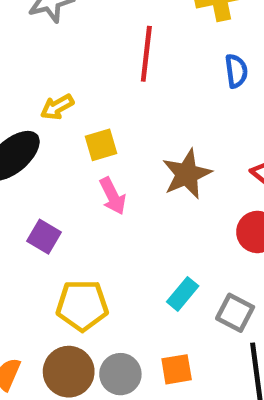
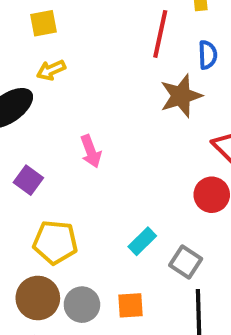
red line: (146, 54) -> (160, 34), moved
yellow square: (101, 145) -> (44, 23), moved
brown star: (187, 174) -> (181, 96), moved

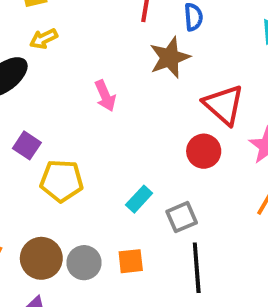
pink arrow: (91, 151) -> (105, 96), moved
yellow pentagon: (55, 242) -> (62, 181), moved
gray square: (186, 262) -> (182, 217), turned 36

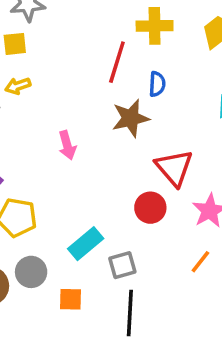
cyan rectangle: (139, 199) -> (86, 244), size x1.4
gray circle: (84, 263) -> (31, 272), moved

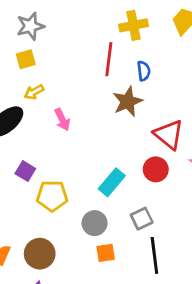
pink arrow: (67, 145) -> (62, 120), moved
cyan rectangle: (86, 244) -> (112, 182), moved
gray circle: (31, 272) -> (95, 223), moved

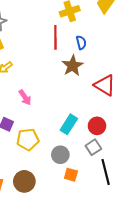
pink arrow: (62, 120) -> (25, 97), moved
red circle: (156, 169) -> (97, 126), moved
orange square: (106, 253) -> (71, 175), turned 32

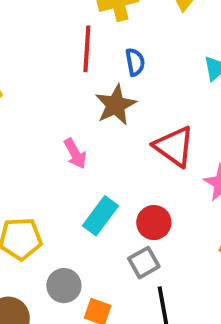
pink arrow: (25, 97) -> (75, 154), moved
gray circle: (60, 155) -> (64, 286), moved

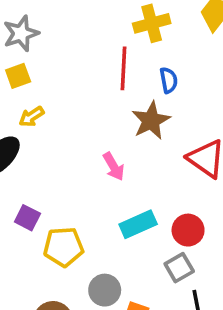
cyan rectangle: (100, 216) -> (138, 224), turned 30

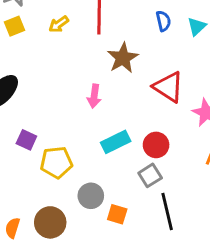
blue semicircle: (169, 80) -> (163, 21), moved
yellow arrow: (32, 117) -> (59, 24), moved
pink arrow: (114, 167) -> (94, 96), turned 40

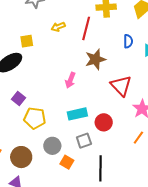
yellow square: (15, 26) -> (27, 41), moved
gray square: (150, 175) -> (84, 141), moved

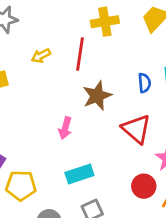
blue semicircle: (128, 41) -> (144, 83), moved
red circle: (104, 122) -> (144, 186), moved

